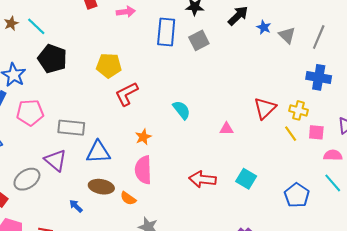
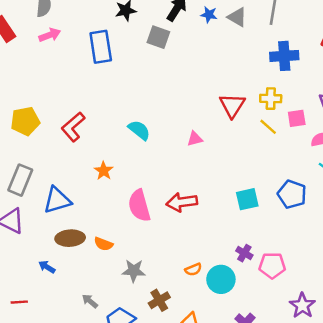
gray square: (199, 40) -> (158, 37), moved, turned -30
yellow pentagon: (109, 65) -> (25, 121), moved
gray rectangle: (71, 128) -> (20, 180), turned -60
pink semicircle: (143, 170) -> (139, 206), moved
cyan square: (246, 179) -> (247, 199), moved, turned -30

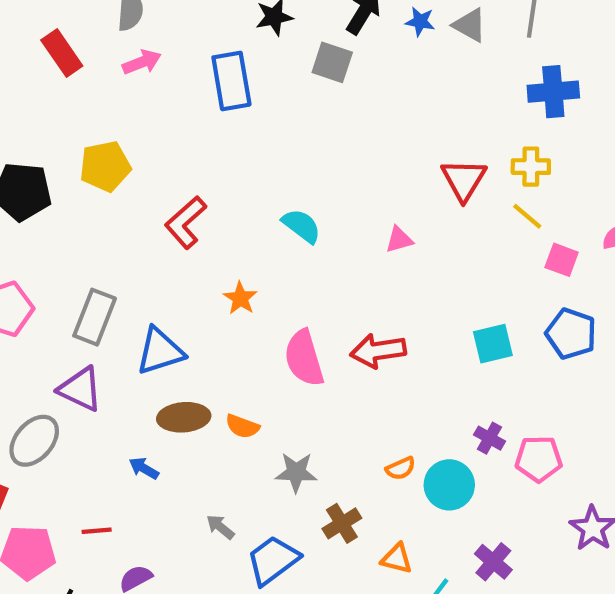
pink square: (297, 118) -> (562, 260), moved, turned 30
yellow pentagon: (25, 121) -> (105, 166), moved

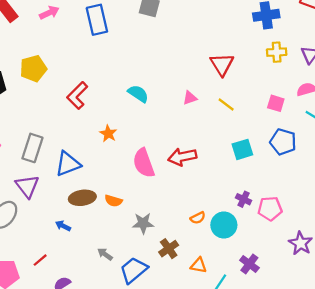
yellow cross: (531, 167) -> (277, 52), moved
yellow line: (527, 216) -> (226, 104), moved
purple triangle: (80, 389) -> (27, 186), turned 30
red line: (97, 531) -> (40, 260), turned -32

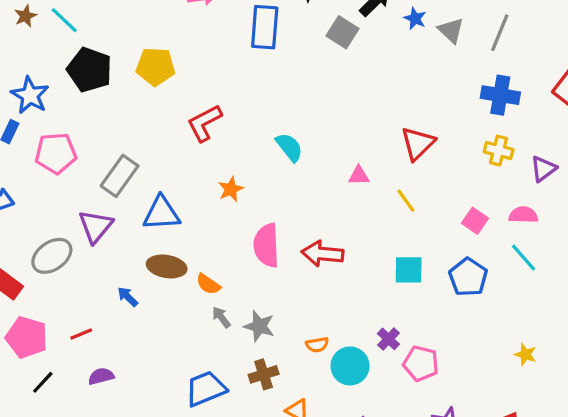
gray star: (143, 223) -> (259, 326), moved
gray arrow: (105, 254) -> (221, 317), moved

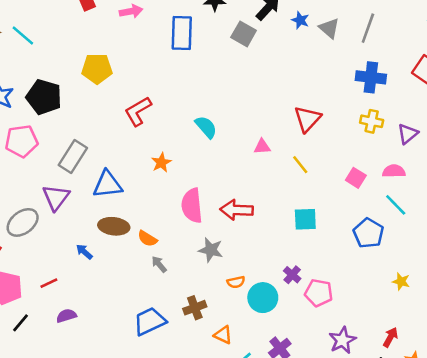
black pentagon: (90, 70) -> (44, 97), moved
blue pentagon: (468, 277) -> (368, 233), moved
gray star: (259, 326) -> (211, 250), moved

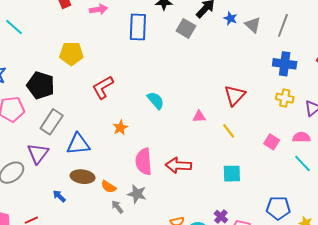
black pentagon: (44, 97) -> (41, 85), moved
blue pentagon: (368, 233) -> (278, 208), moved, turned -30
gray star: (211, 250) -> (137, 194), moved

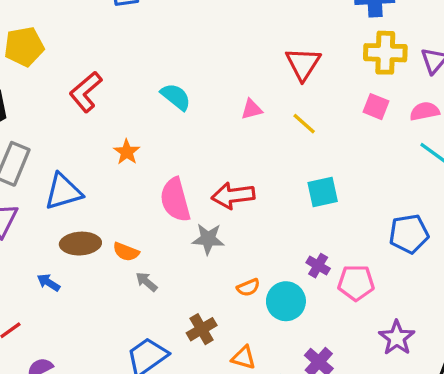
yellow cross: (285, 98) -> (385, 53), size x1.4
pink square: (272, 142) -> (376, 107), moved
gray star: (137, 194) -> (208, 239), moved

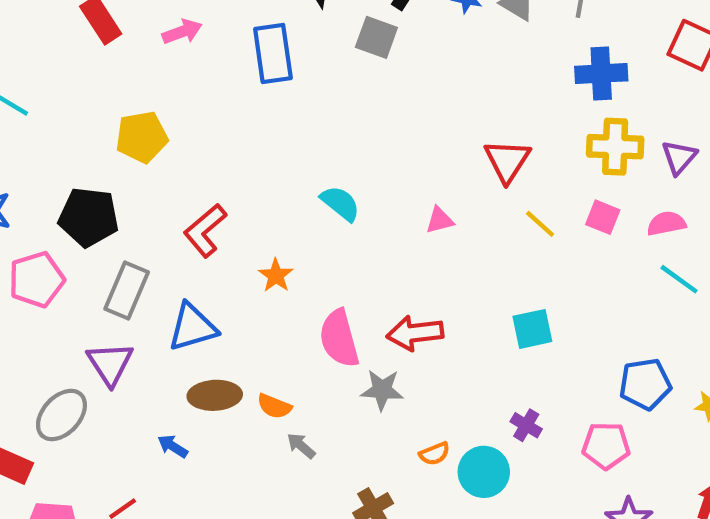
red L-shape: (86, 92) -> (205, 230), moved
yellow line: (304, 124) -> (540, 224), moved
pink pentagon: (356, 283) -> (606, 446), moved

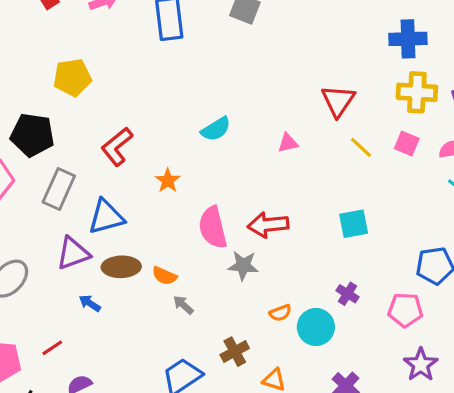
cyan semicircle: (340, 203) -> (216, 129), turned 108
purple triangle: (110, 364) -> (73, 253), moved, turned 42

